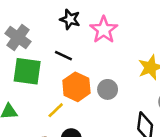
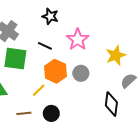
pink star: (104, 30) -> (78, 40), moved

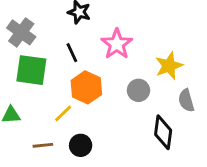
black line: (45, 46) -> (72, 53), turned 40
gray circle: (81, 73) -> (138, 90), moved
gray semicircle: (128, 81) -> (186, 100), turned -63

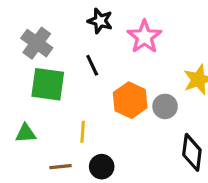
pink star: (117, 44) -> (144, 37), moved
orange hexagon: (86, 87) -> (130, 100), moved
yellow line: (63, 113) -> (83, 132), turned -42

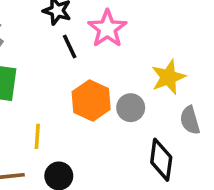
black line: (92, 65) -> (70, 47), moved

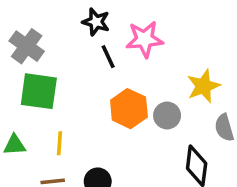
pink star: (107, 29) -> (145, 39), turned 30
yellow line: (37, 136) -> (60, 143), moved

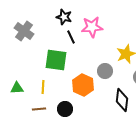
green square: (39, 91) -> (56, 60), moved
orange hexagon: (129, 109) -> (83, 85), moved

